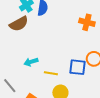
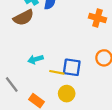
blue square: (77, 67) -> (72, 67), moved

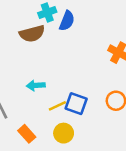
yellow line: (57, 72) -> (57, 106), turned -48

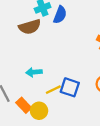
yellow circle: (64, 133) -> (39, 111), moved
orange rectangle: (27, 134) -> (24, 105), moved

